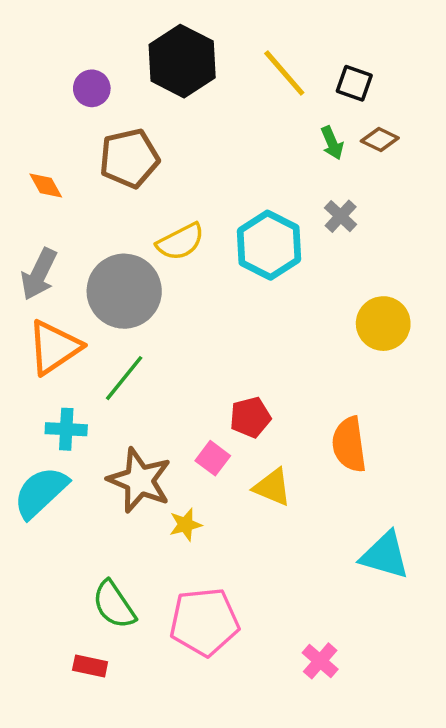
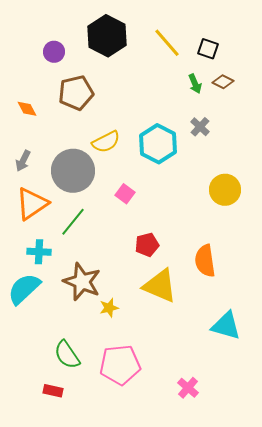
gray arrow: (39, 274) -> (23, 161), size x0.7
pink square: (213, 458) -> (125, 194), moved
yellow triangle: (272, 487) -> (160, 286), size x1.5

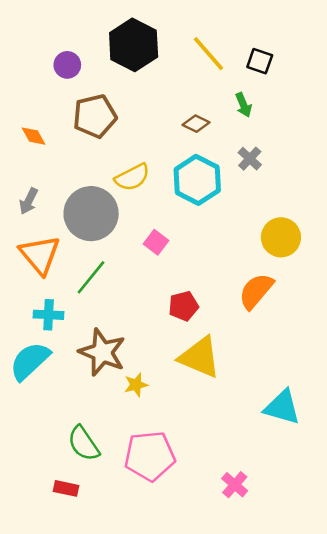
brown diamond: (223, 82) -> (196, 124), moved
orange triangle: (32, 204) -> (40, 255), turned -36
orange semicircle: (205, 261) -> (256, 291), moved, turned 48

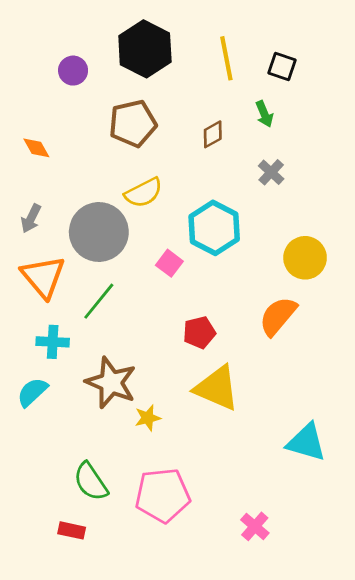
yellow line: (208, 54) -> (226, 58), turned 30
brown pentagon: (95, 116) -> (133, 123), moved
brown diamond: (196, 124) -> (213, 134), turned -55
cyan hexagon: (197, 180) -> (214, 228), moved
cyan semicircle: (30, 361) -> (32, 392), size x0.7

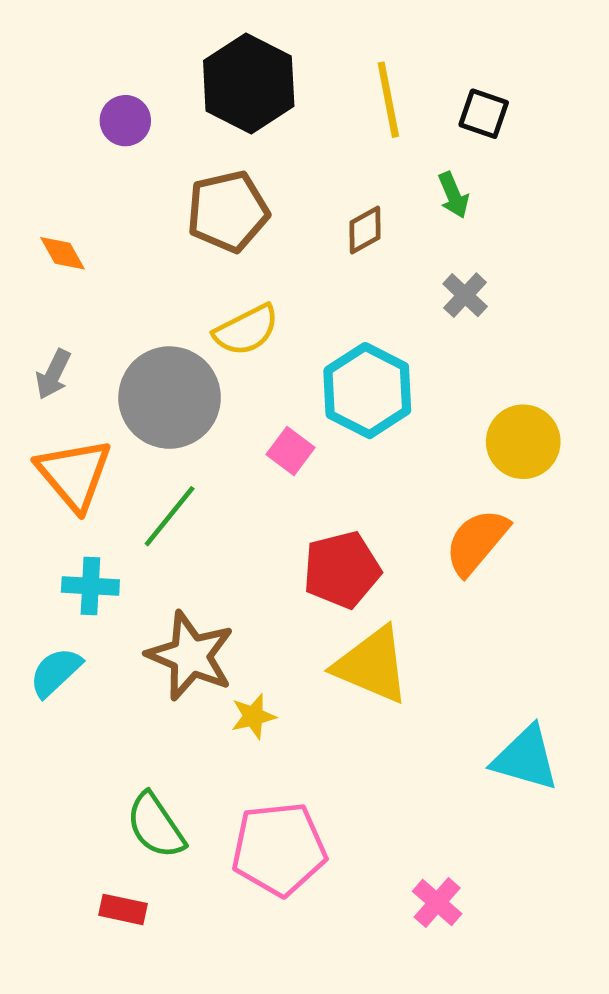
red pentagon: (199, 332) -> (342, 570), size x1.4

